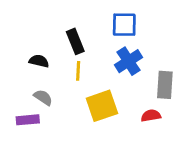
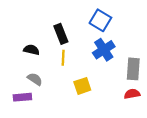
blue square: (124, 25) -> (100, 20), turned 30
yellow square: (102, 106) -> (82, 86), size x0.7
red semicircle: (151, 116) -> (132, 94), moved

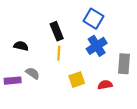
black semicircle: (31, 50) -> (21, 46), moved
red semicircle: (132, 94) -> (105, 85), moved
purple rectangle: (22, 97) -> (13, 81), moved

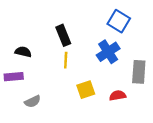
blue square: (94, 19) -> (119, 21), moved
gray semicircle: (33, 73) -> (33, 101), moved, turned 120
purple rectangle: (13, 81) -> (14, 77), moved

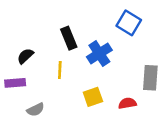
black semicircle: (23, 52) -> (25, 56), turned -56
blue cross: (108, 52) -> (99, 53), moved
yellow line: (66, 60) -> (60, 70), moved

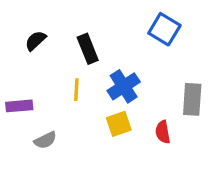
blue cross: (99, 53) -> (124, 86), moved
black semicircle: (25, 56) -> (35, 41), moved
red semicircle: (127, 103) -> (163, 132), turned -90

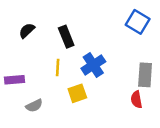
blue square: (164, 29) -> (138, 22), moved
yellow square: (119, 124) -> (77, 93), moved
red semicircle: (163, 132) -> (136, 99), moved

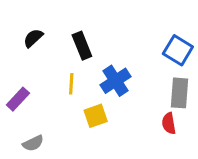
blue square: (138, 22) -> (178, 50), moved
purple rectangle: (14, 80) -> (18, 99), turned -42
gray semicircle: (34, 106) -> (33, 143), moved

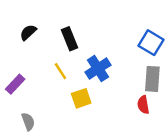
yellow line: (71, 84) -> (60, 71), turned -36
gray semicircle: (33, 143) -> (28, 122), turned -84

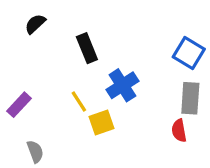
black semicircle: (28, 32) -> (35, 24), moved
yellow line: (60, 71) -> (79, 101), moved

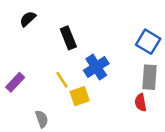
gray semicircle: (35, 152) -> (42, 119), moved

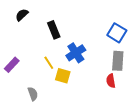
yellow square: (80, 96) -> (63, 76), turned 35

